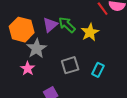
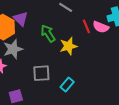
purple triangle: (50, 25) -> (21, 19), moved, turned -49

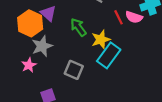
gray square: (41, 73) -> (74, 70), turned 30
cyan rectangle: (67, 84) -> (109, 55), moved, size x1.6

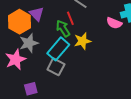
red line: (119, 17) -> (70, 18), moved
cyan rectangle: (109, 55) -> (58, 49), moved
pink star: (29, 65) -> (16, 59), size x1.5

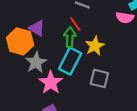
green arrow: (63, 28) -> (70, 37), turned 48
pink star: (16, 59) -> (51, 83), moved
gray square: (56, 67) -> (99, 78), moved

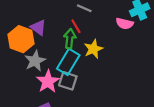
gray square: (99, 78) -> (68, 81), moved

